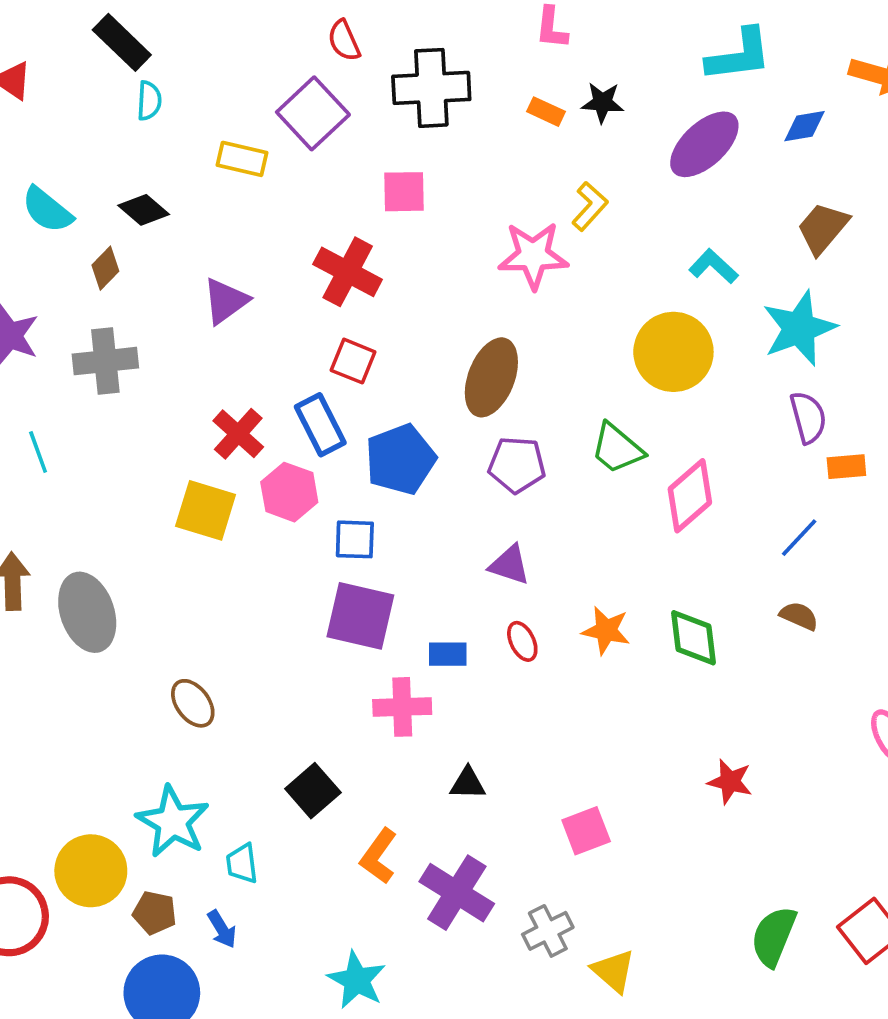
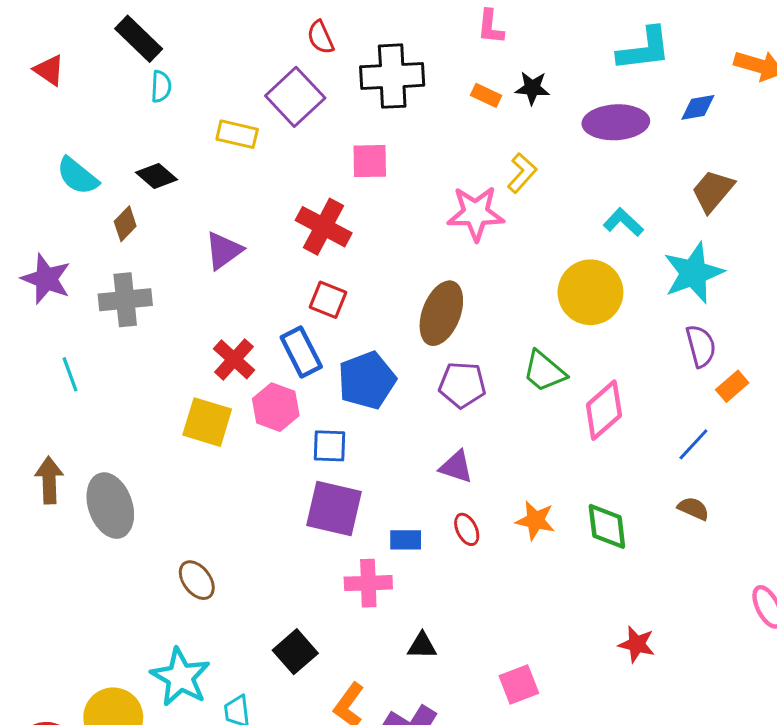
purple ellipse: (704, 144) -> (616, 122), turned 40
orange rectangle: (846, 467) -> (732, 386), turned -36

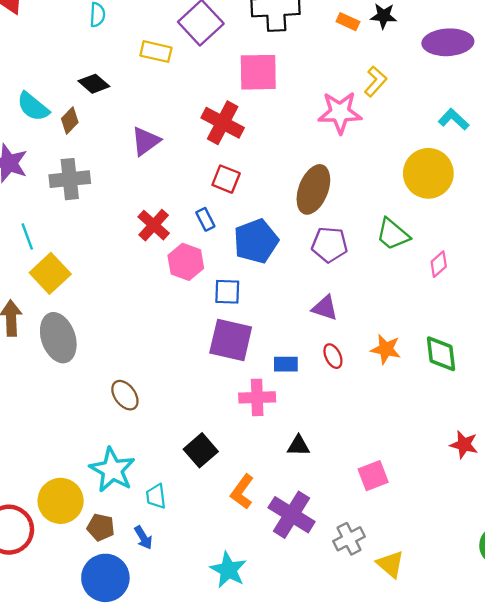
pink square: (370, 161) -> (258, 72), size x1.4
cyan semicircle: (77, 176) -> (33, 107), moved
blue rectangle: (301, 352) -> (205, 219), size x0.6
pink diamond: (604, 410) -> (439, 264), size x0.6
yellow square: (207, 422) -> (50, 273), moved, turned 30

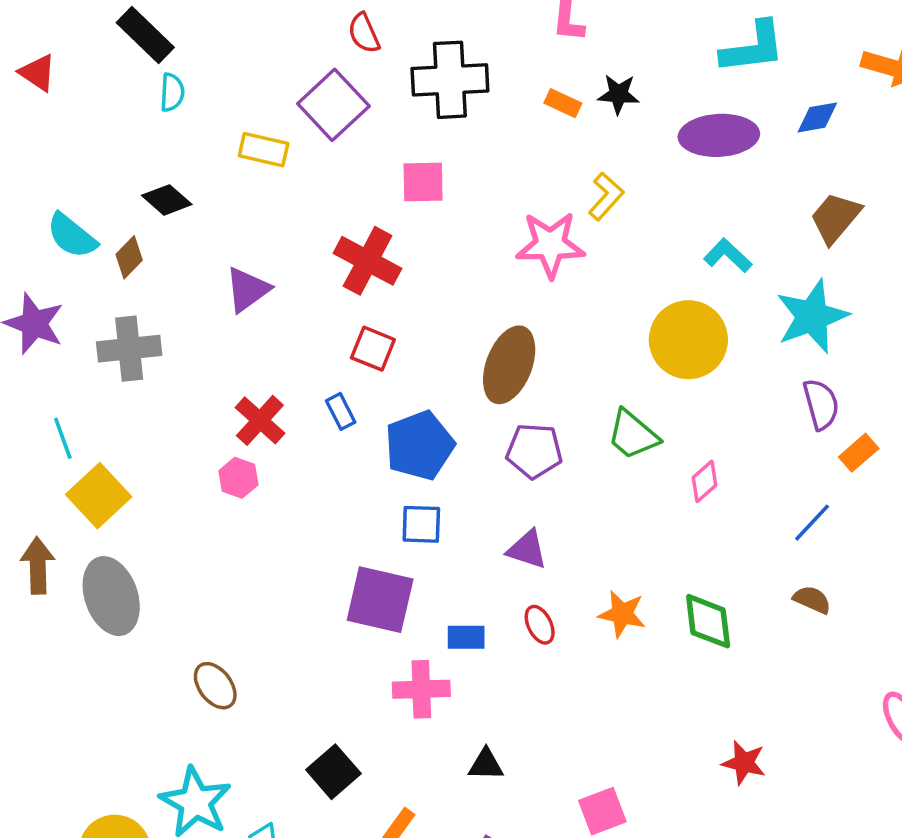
pink square: (258, 72) -> (423, 182), size x0.7
pink hexagon: (186, 262) -> (238, 478), moved, size x0.7
blue square: (227, 292) -> (421, 524), moved

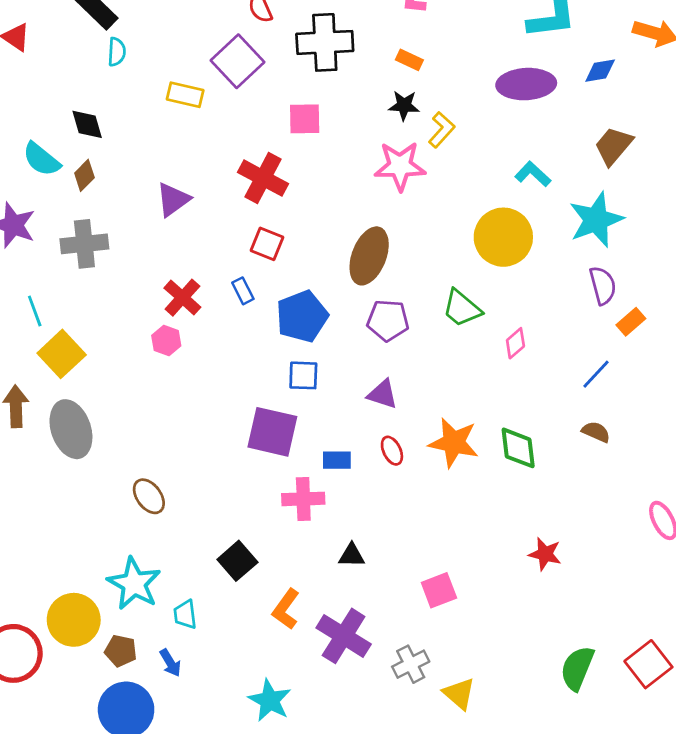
black star: (618, 94) -> (404, 106), moved
black diamond: (167, 200) -> (87, 124), moved, turned 33
orange star: (622, 614) -> (454, 443), size x1.4

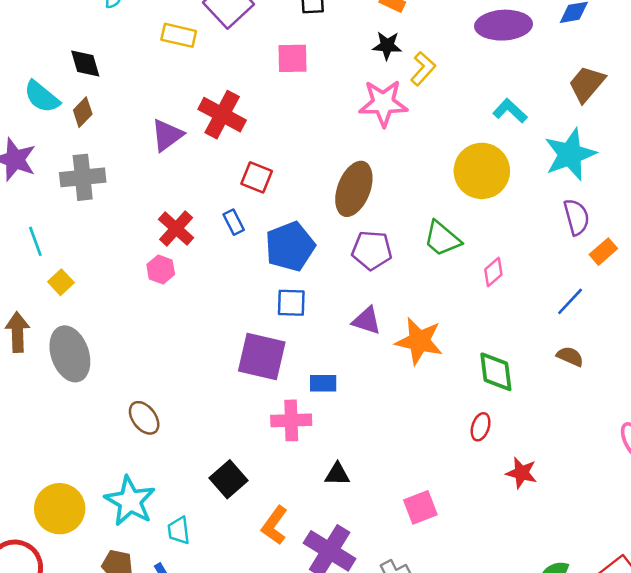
red cross: (263, 178) -> (222, 115), moved
yellow square: (62, 354) -> (61, 282), size x0.6
orange star: (454, 443) -> (419, 341), moved
red ellipse: (392, 451) -> (481, 427), moved, turned 44
yellow circle: (74, 620) -> (60, 509), moved

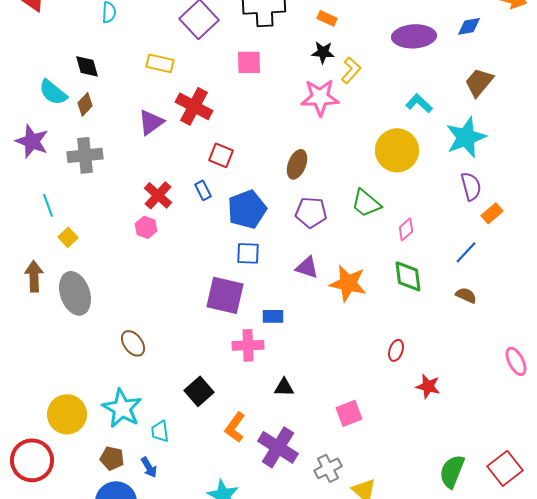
yellow rectangle: (179, 35) -> (160, 63), moved
brown ellipse: (354, 189) -> (297, 164), size x0.7
green diamond: (496, 372) -> (408, 276), moved

